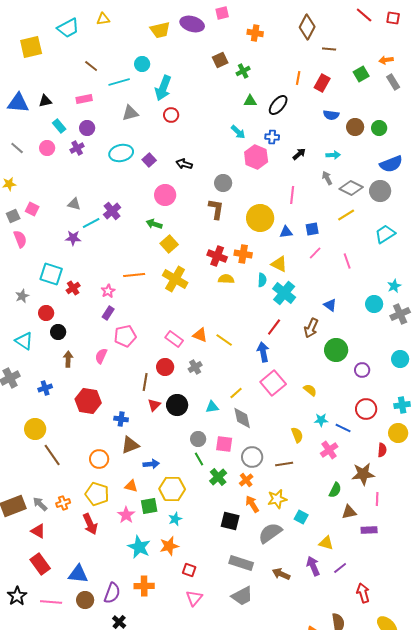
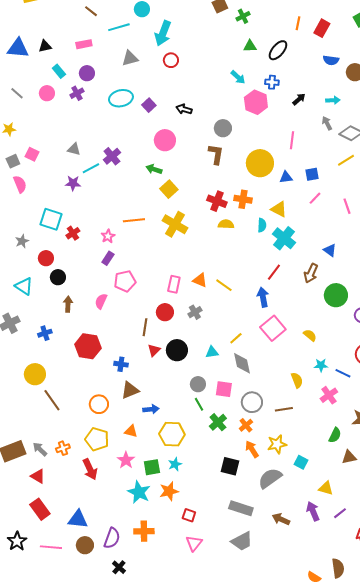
pink rectangle: (174, 339) -> (174, 284), turned 66
green square: (149, 506) -> (152, 467), moved

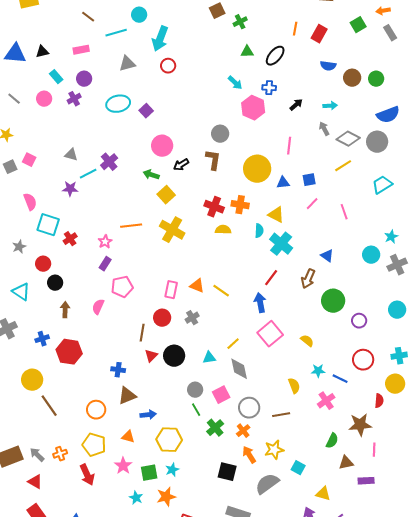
black arrow: (184, 109) -> (181, 165), moved, turned -49
pink semicircle: (20, 184) -> (30, 202), moved
red hexagon: (88, 346) -> (69, 352), moved
pink square: (224, 389) -> (221, 395), turned -36
cyan star: (139, 492) -> (136, 498), size x0.6

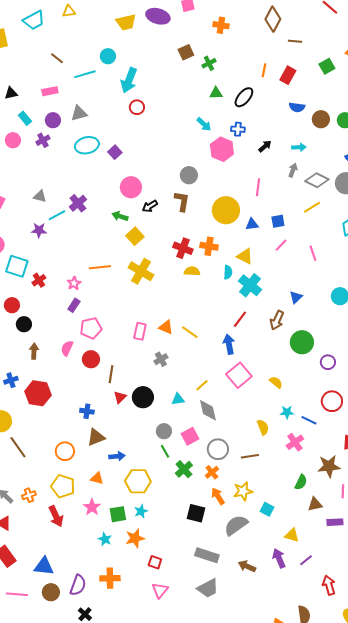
gray triangle: (127, 64) -> (79, 113), moved
gray arrow: (324, 129) -> (293, 170), turned 48
blue triangle: (327, 256) -> (296, 297), turned 40
red circle: (162, 318) -> (91, 359), moved

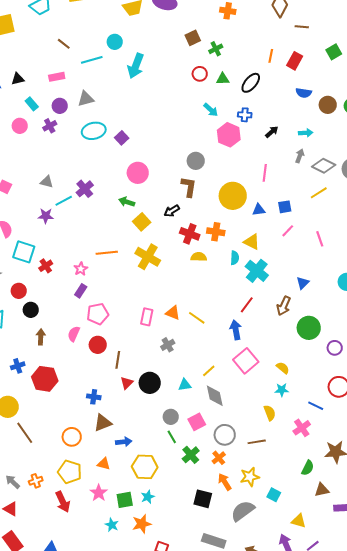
red circle: (137, 107) -> (200, 74), moved
black arrow: (150, 206) -> (172, 211), moved
cyan star: (287, 412) -> (282, 390), moved

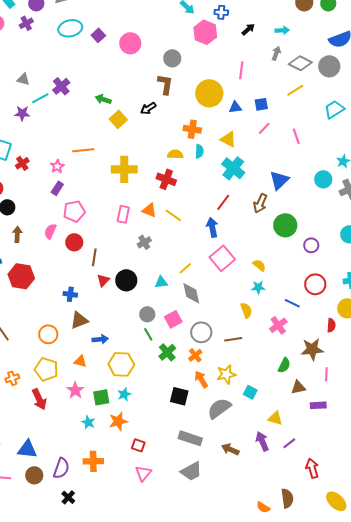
pink circle: (138, 173) -> (130, 43), moved
red cross: (190, 234) -> (166, 179), moved
yellow cross: (148, 257) -> (124, 169), moved, turned -30
cyan semicircle: (235, 258) -> (199, 151), moved
blue triangle: (303, 283) -> (279, 180), size x1.5

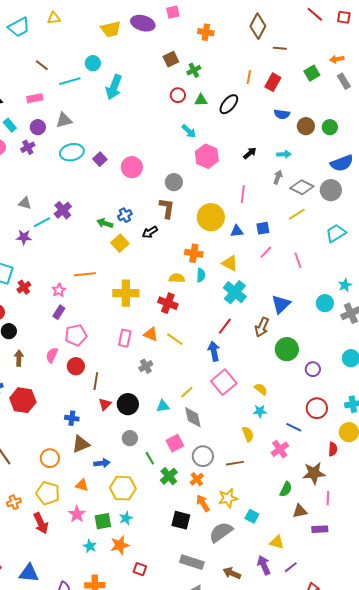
blue cross: (221, 12) -> (125, 215), moved, turned -32
gray circle: (147, 314) -> (130, 438), moved

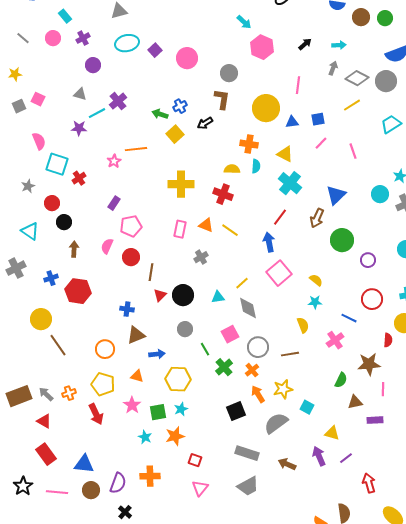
purple circle: (38, 127) -> (93, 65), moved
orange line: (85, 274) -> (136, 149), moved
pink star: (59, 290) -> (114, 161), moved
black square: (181, 520) -> (236, 411), turned -36

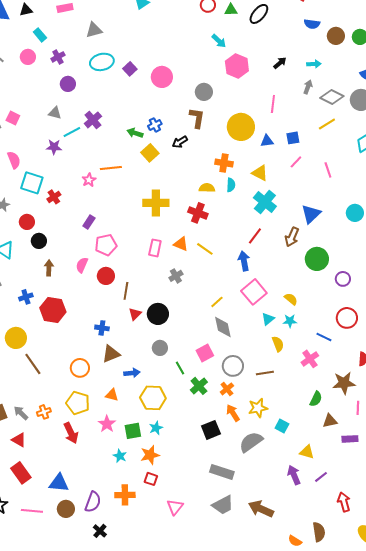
cyan triangle: (218, 297) -> (268, 319), moved, turned -32
red square: (195, 460) -> (151, 479), moved
brown arrow: (287, 464) -> (261, 509), moved, size x1.4

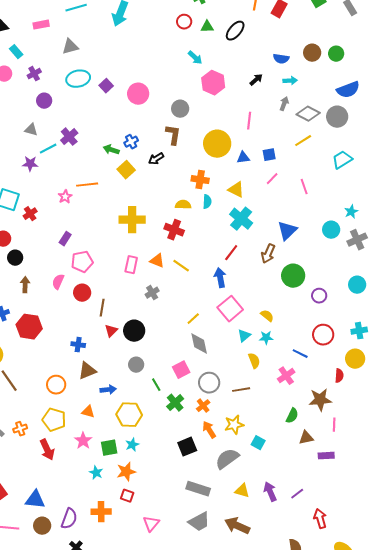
blue semicircle: (312, 24) -> (281, 59), moved
yellow triangle: (307, 452) -> (242, 491), moved

